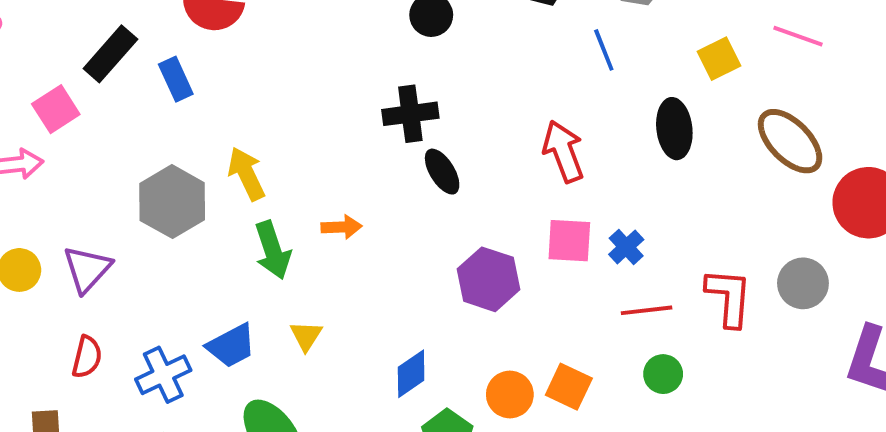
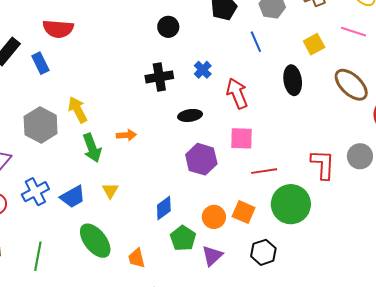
black ellipse: (442, 172) -> (190, 115), moved, turned -65
blue cross: (626, 247) -> (203, 70), moved
red line: (647, 310) -> (264, 171), moved
green circle: (663, 374) -> (291, 204), size x2.0
blue cross: (163, 375) -> (35, 192), moved

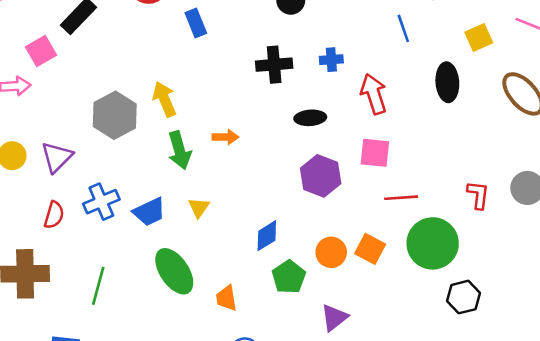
blue rectangle: (40, 63) -> (196, 23), moved
blue cross: (203, 70) -> (331, 60), turned 36
red L-shape: (323, 164) -> (478, 195), size x0.7
black hexagon: (263, 252) -> (464, 297), moved
purple triangle: (212, 256) -> (334, 318), moved

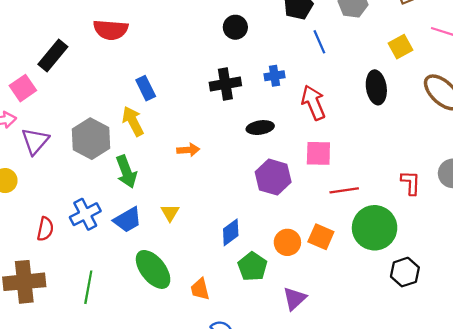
blue rectangle: (196, 23) -> (146, 88), moved
blue line: (403, 28) -> (319, 42), moved
green arrow: (179, 150) -> (126, 172), moved
purple triangle: (57, 157) -> (35, 141), moved

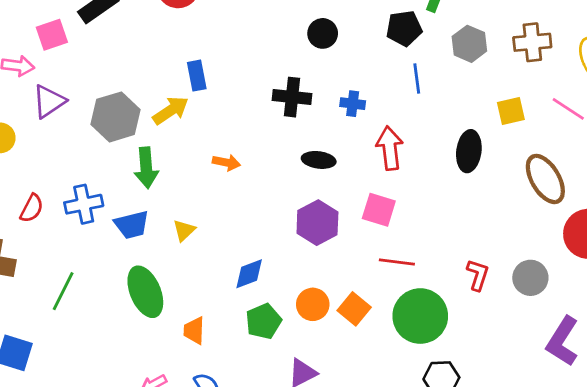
yellow arrow: (133, 121) -> (171, 110), turned 68

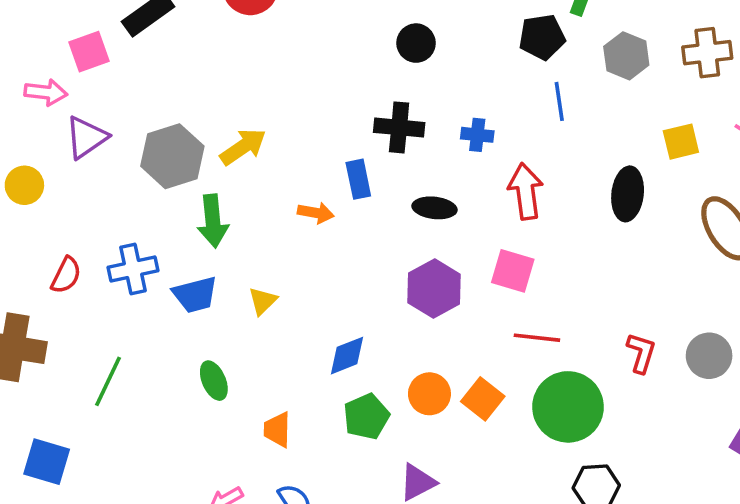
black circle: (323, 33) -> (416, 43), moved
blue rectangle: (197, 76) -> (358, 179), moved
green ellipse: (145, 292) -> (214, 381), size x0.6

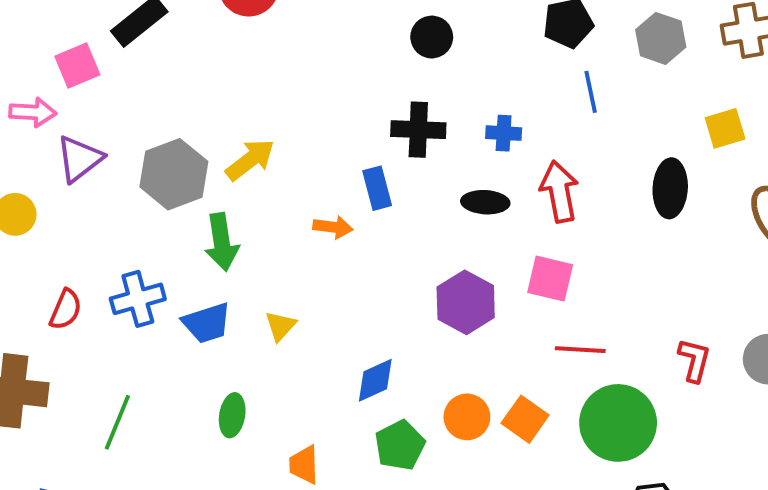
black ellipse: (434, 208) -> (485, 202), moved
green ellipse: (214, 381) -> (232, 415), turned 36

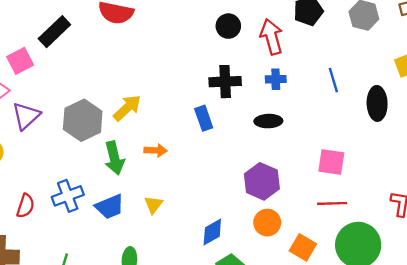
blue line: (591, 92) -> (333, 80), moved
red arrow: (559, 192) -> (271, 37), moved
orange arrow: (333, 227) -> (156, 150), moved
pink square: (550, 279) -> (331, 162), moved
orange circle: (467, 417) -> (267, 223), moved

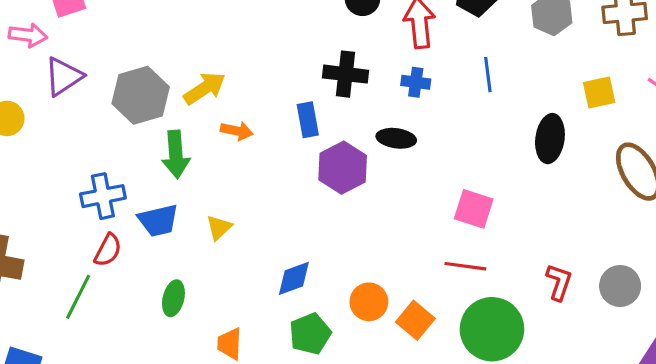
blue line: (333, 80) -> (488, 75), moved
orange arrow: (156, 150) -> (237, 131), moved
purple hexagon: (262, 181) -> (343, 168), moved
red semicircle: (26, 206) -> (108, 250), moved
orange circle: (267, 223) -> (369, 302), moved

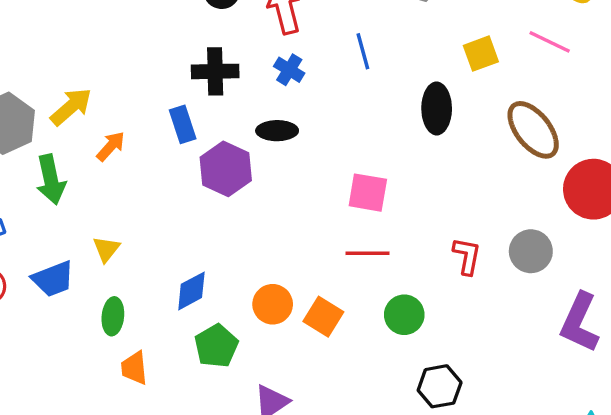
blue cross: (416, 82) -> (289, 70), turned 32
orange arrow: (237, 131) -> (111, 146), turned -52
blue trapezoid: (158, 220) -> (53, 279), moved
green ellipse: (173, 298) -> (113, 316), moved
green circle: (492, 329) -> (404, 315), size x0.6

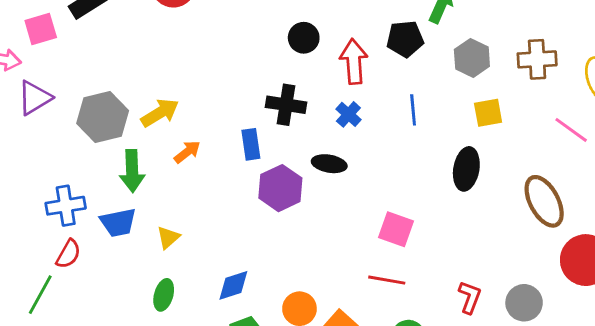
yellow square: (481, 54) -> (488, 113), moved
blue trapezoid: (53, 279) -> (118, 223), moved

